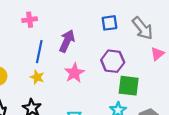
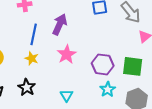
purple hexagon: (113, 61) -> (103, 64), moved
green square: (129, 86) -> (133, 66), moved

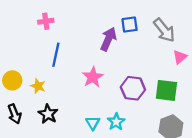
purple arrow: (60, 24) -> (108, 39), moved
yellow star: (32, 58) -> (38, 86), moved
cyan star: (108, 89) -> (116, 122), moved

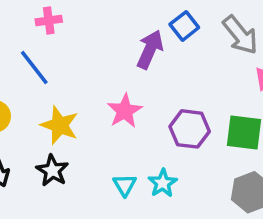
blue square: (130, 25) -> (184, 26), turned -30
blue line: (56, 55) -> (34, 68), moved, turned -50
yellow star: (38, 86) -> (60, 125), moved, size x1.5

